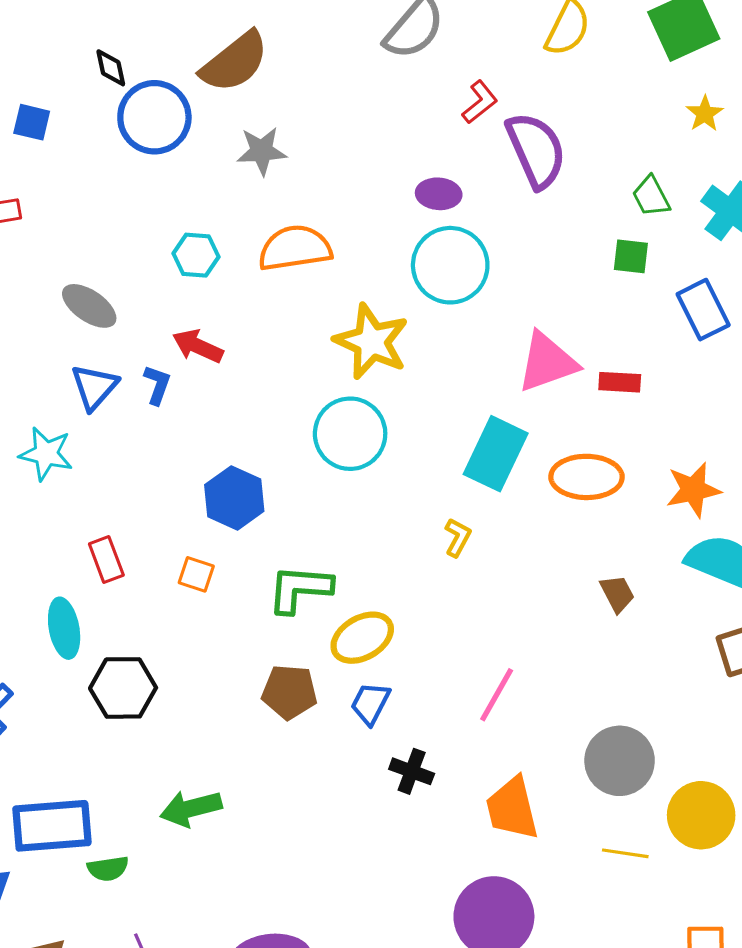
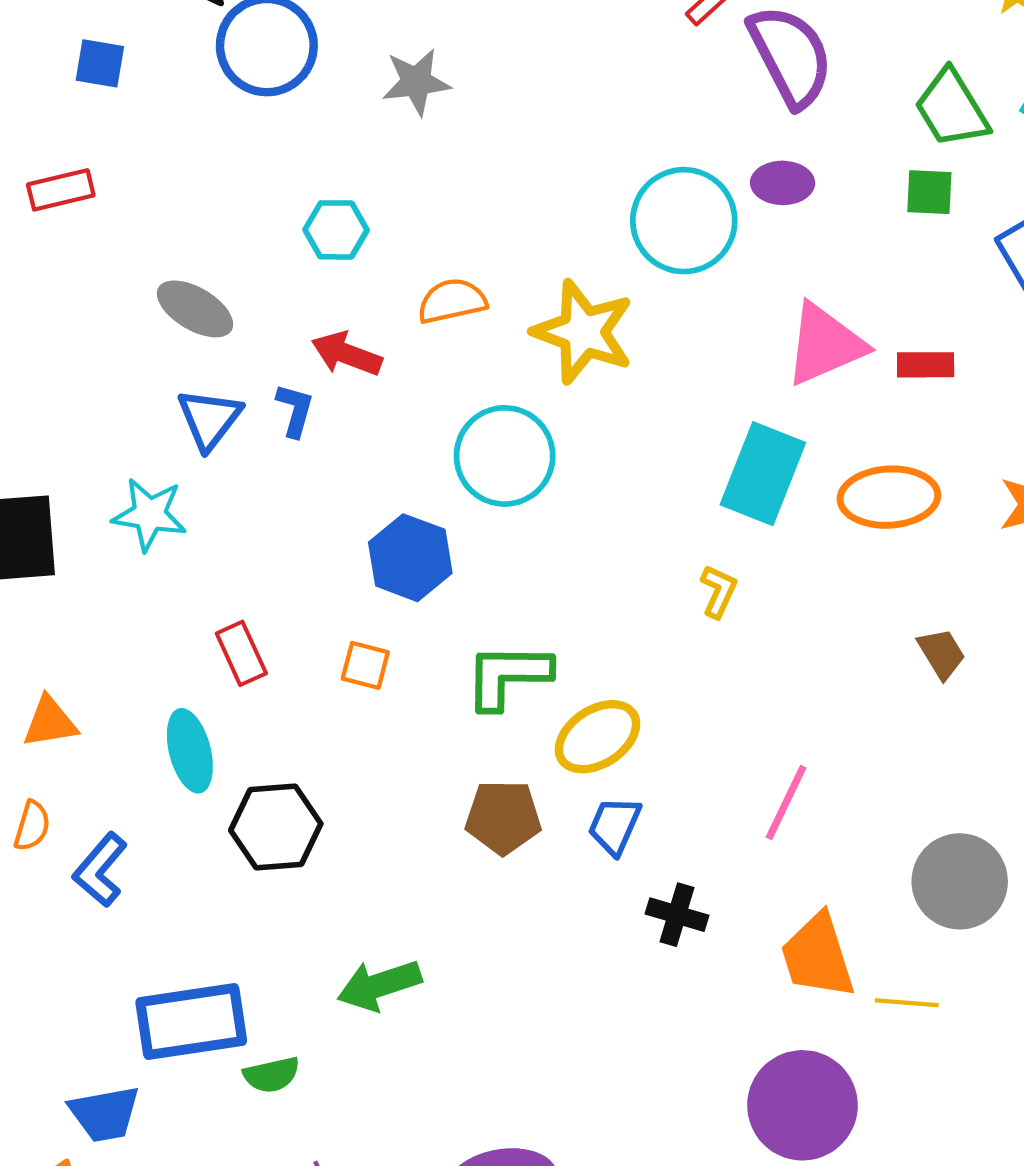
purple ellipse: (439, 194) -> (783, 183), moved
green trapezoid: (651, 196) -> (952, 109), size x1.4
orange semicircle: (295, 248) -> (452, 301), moved, size x0.7
cyan circle: (350, 434) -> (505, 456), moved
yellow line: (625, 853) -> (907, 1003), moved

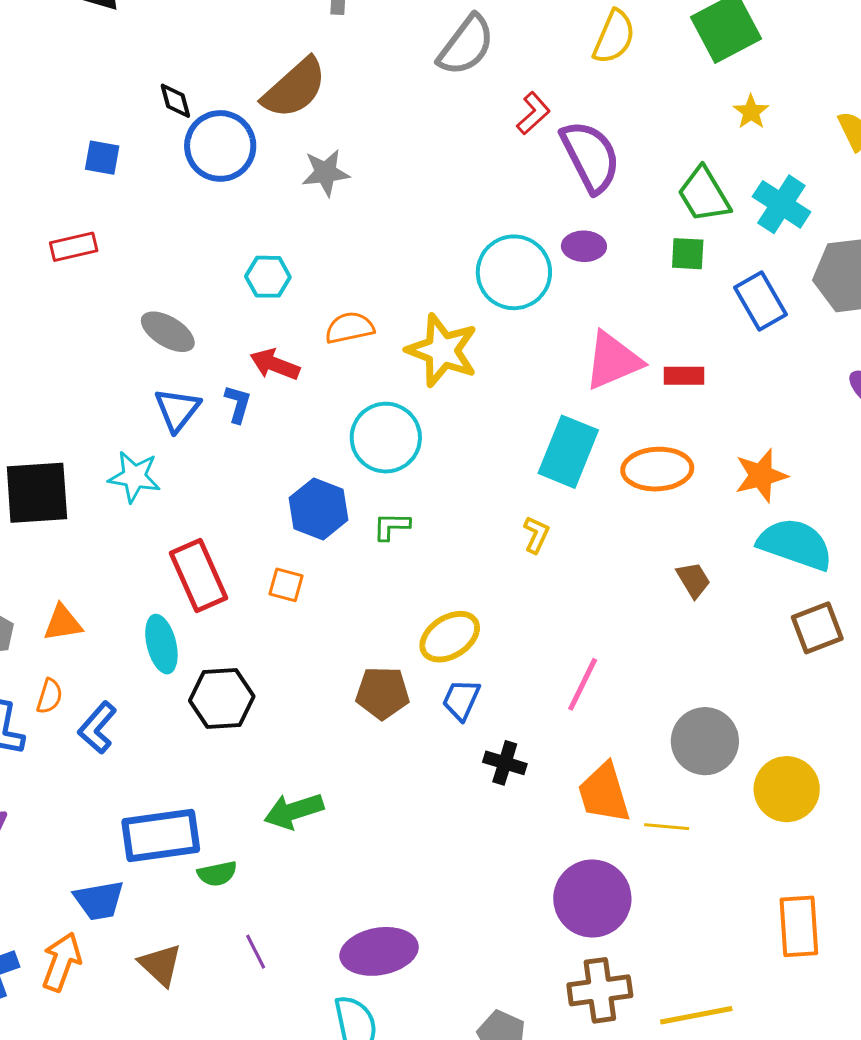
red rectangle: (241, 653) -> (198, 576), size x1.6
green L-shape: (508, 676) -> (391, 526), moved, size x0.6

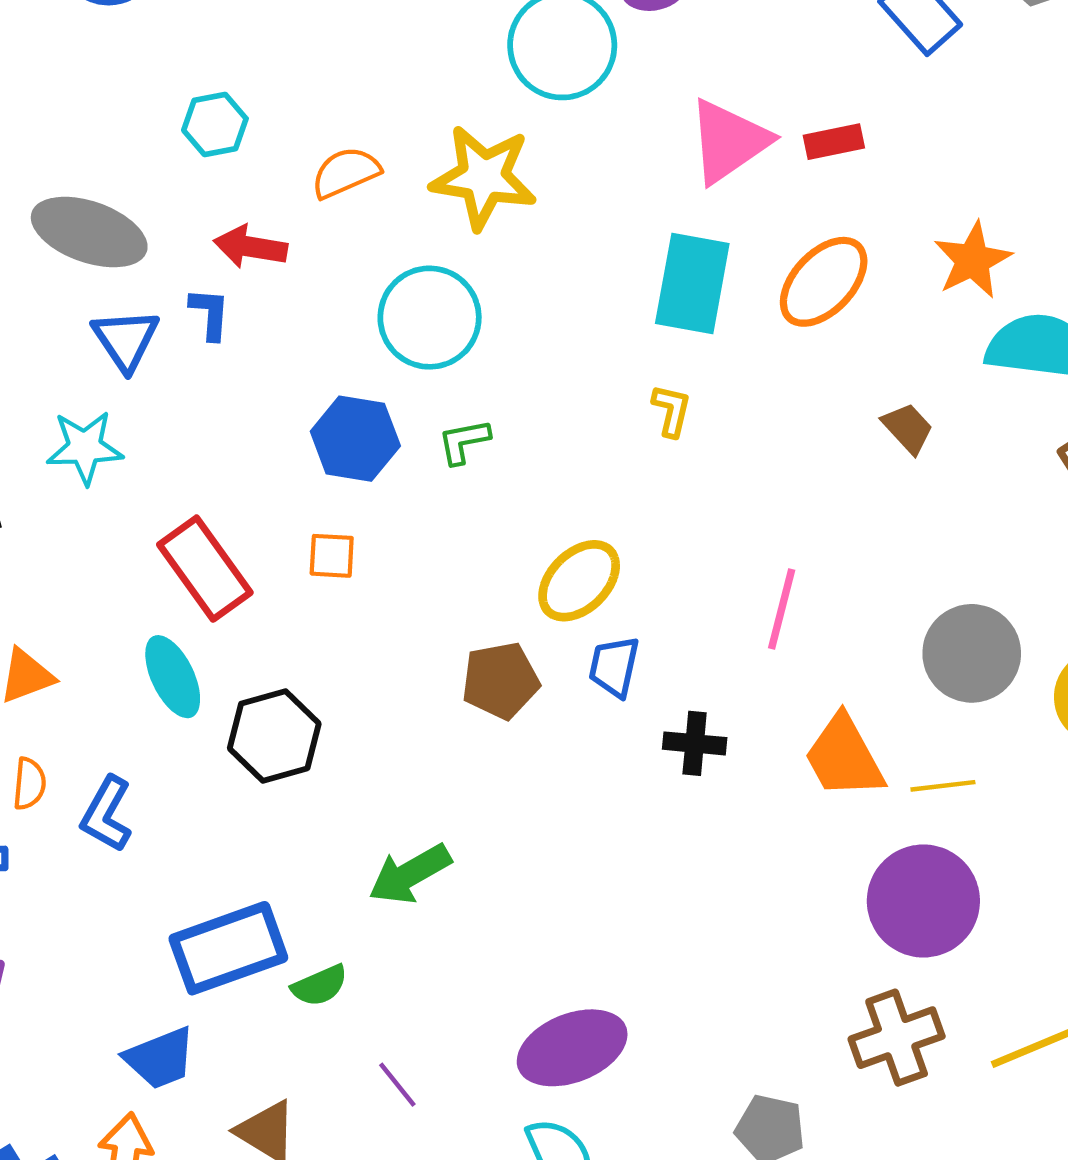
gray ellipse: (168, 332) -> (89, 232), size x1.4
orange ellipse: (657, 469) -> (824, 282), turned -32
purple circle: (592, 899) -> (923, 901), moved

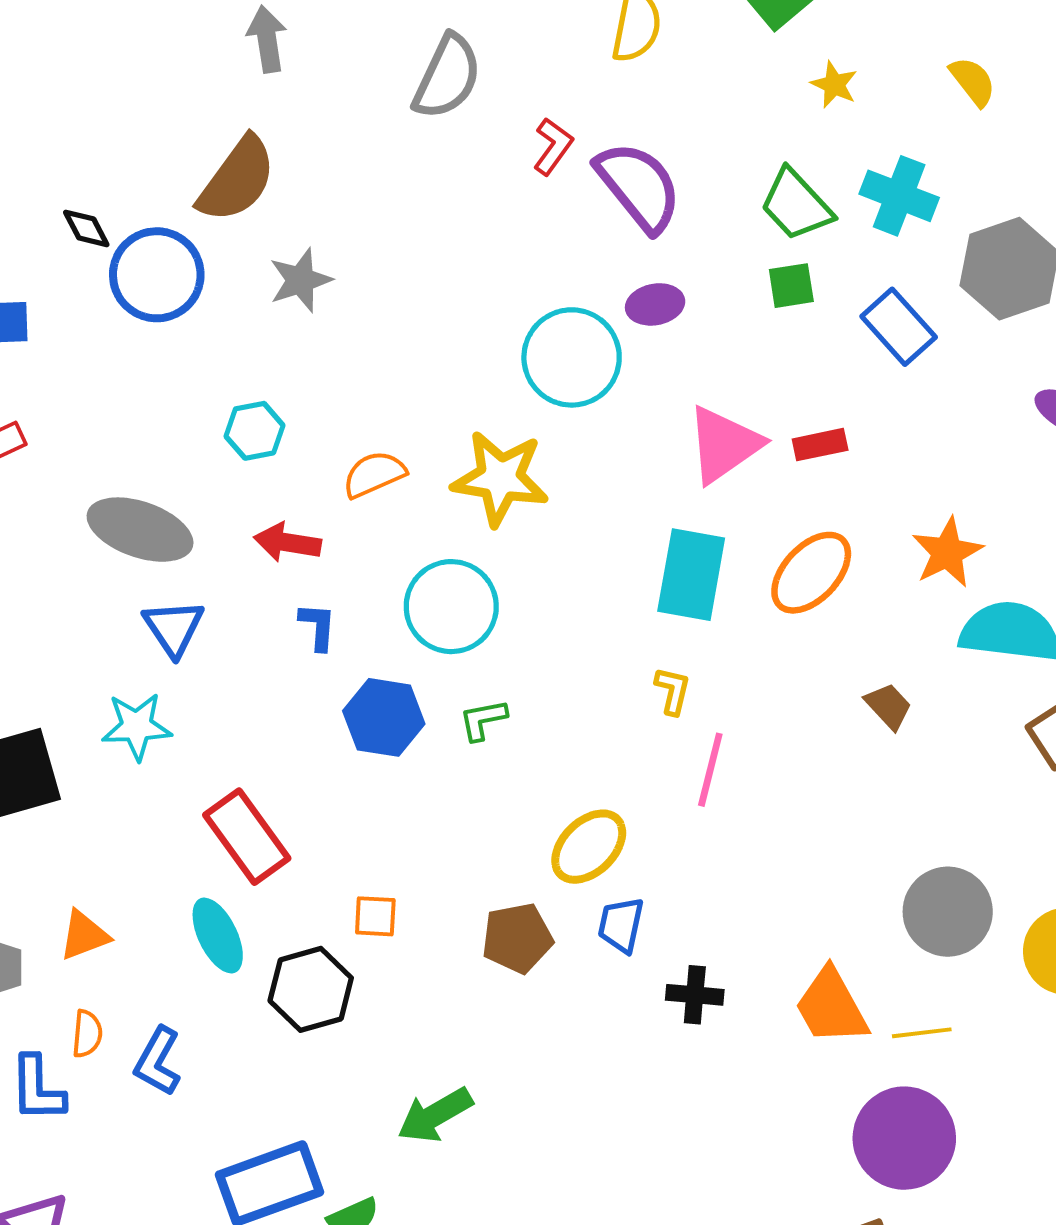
blue L-shape: (210, 314) -> (318, 626), moved
orange square: (332, 556) -> (375, 916), moved
pink line: (782, 609) -> (710, 770), moved

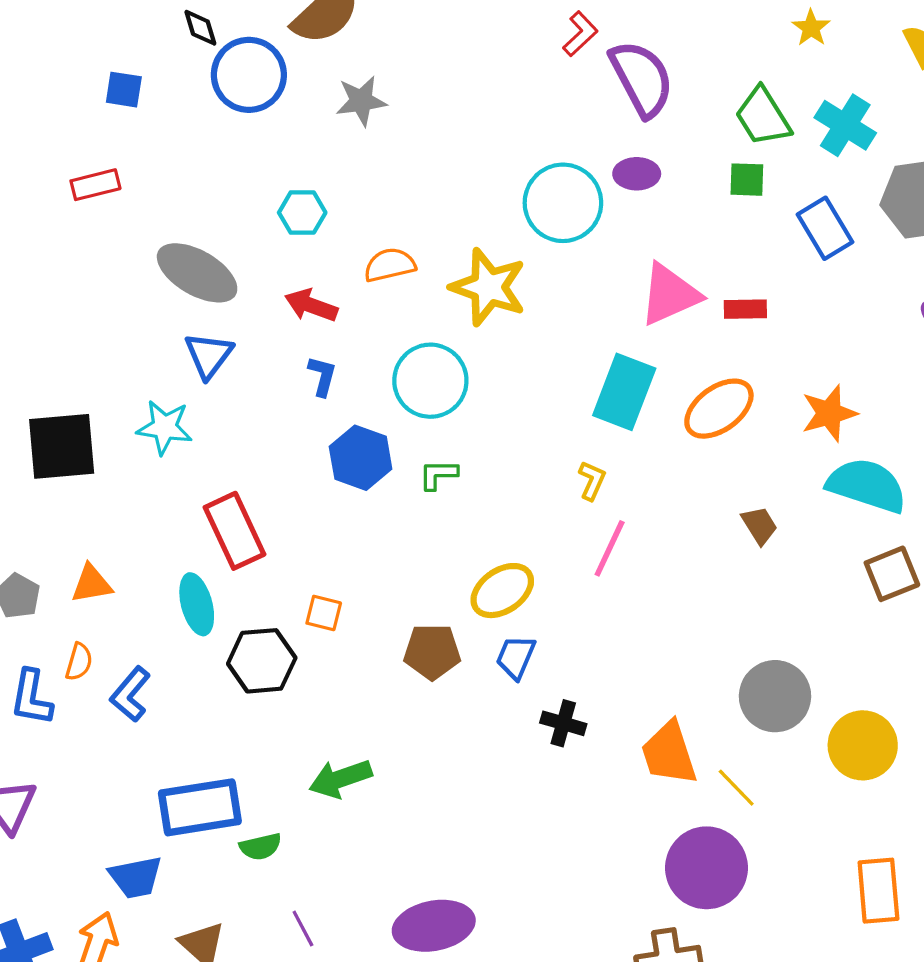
yellow line: (922, 1033) -> (736, 788), turned 42

